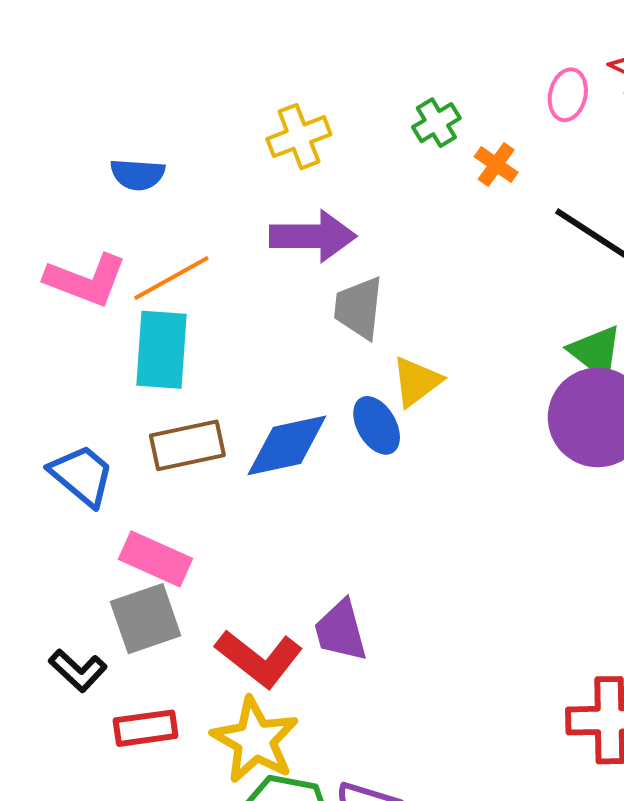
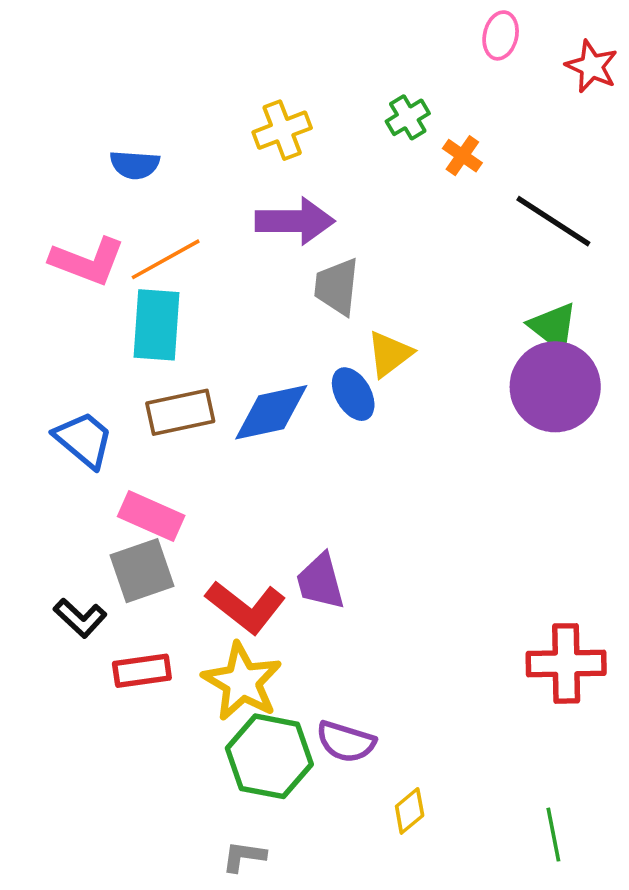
pink ellipse: (568, 95) -> (501, 35), moved

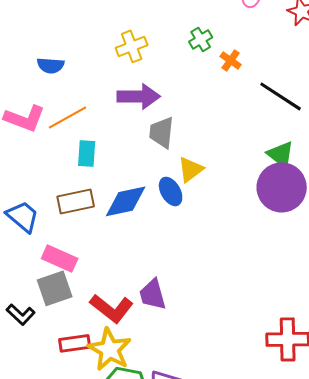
cyan rectangle: (157, 325) -> (87, 153), moved, size x0.7
red rectangle: (142, 671) -> (75, 343), moved

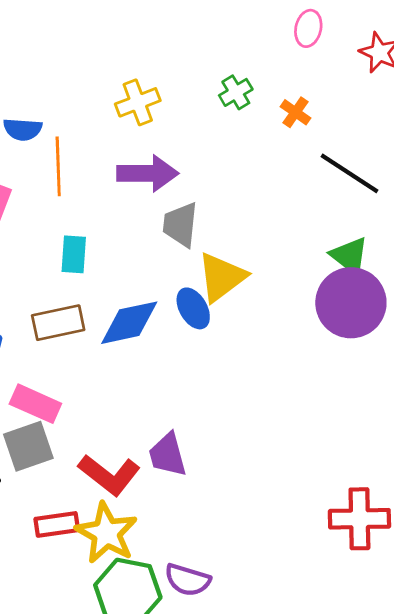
orange cross: (231, 60) -> (296, 112), moved
orange line: (68, 117) -> (58, 166), moved, turned -63
yellow triangle: (191, 169) -> (222, 277), size x1.4

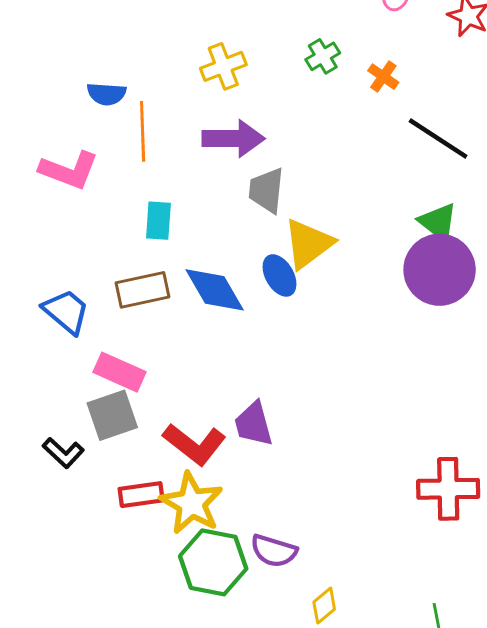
blue diamond: (129, 323) -> (215, 290), turned 72

